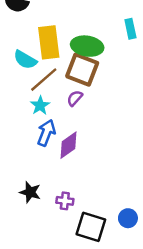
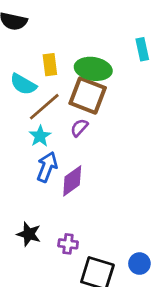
yellow rectangle: (49, 42) -> (50, 65), size x0.6

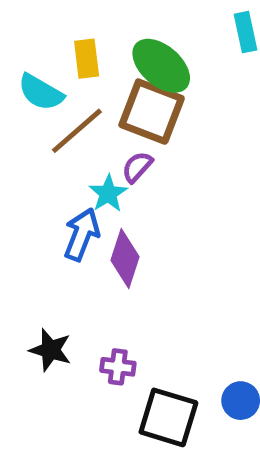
green ellipse: (93, 69) -> (161, 66), turned 32
cyan star: (40, 136) -> (108, 193), moved
purple diamond: (72, 181) -> (125, 258), turned -36

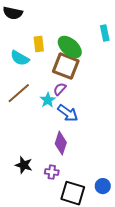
brown line: (77, 131) -> (19, 93), moved
blue arrow: (82, 234) -> (68, 113), moved, turned 105
purple diamond: (125, 258) -> (61, 143), moved

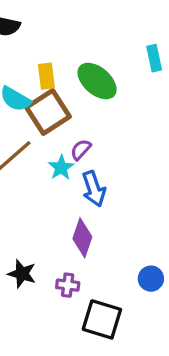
brown square: (66, 66) -> (48, 112), moved, turned 36
blue arrow: (68, 113) -> (94, 189), turned 35
blue circle: (103, 186) -> (151, 279), moved

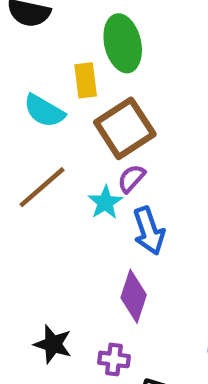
green ellipse: (97, 81) -> (123, 43), moved, turned 36
brown square: (48, 112) -> (125, 128), moved

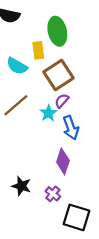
purple cross: (114, 359) -> (53, 194), turned 32

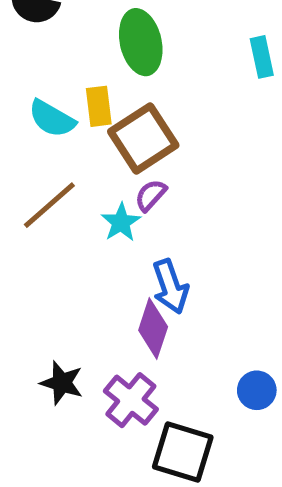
yellow rectangle: (38, 50) -> (99, 106), moved
blue arrow: (71, 128) -> (170, 287), moved
purple cross: (53, 194) -> (131, 400), size x1.5

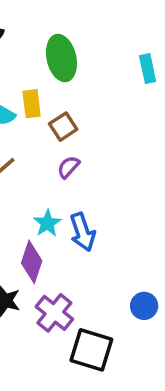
brown square: (143, 138) -> (63, 127), size x0.6
cyan star: (121, 222) -> (47, 223), moved
purple diamond: (153, 329) -> (32, 262), moved

